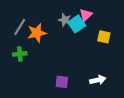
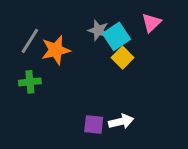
pink triangle: (86, 15) -> (151, 23), moved
yellow square: (104, 37) -> (123, 58), moved, turned 32
white arrow: (98, 80) -> (121, 121), moved

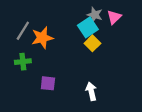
gray star: (98, 30) -> (95, 15), moved
white arrow: (121, 121) -> (91, 91), turned -90
purple square: (94, 124) -> (48, 83), moved

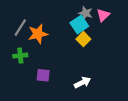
white arrow: (91, 91) -> (82, 83), turned 77

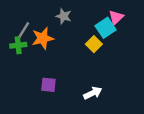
gray star: (86, 13) -> (64, 16), moved
cyan square: (79, 25) -> (106, 28), moved
green cross: (20, 56) -> (18, 45), moved

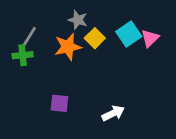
pink triangle: (116, 17) -> (150, 38), moved
orange star: (43, 38) -> (68, 47), moved
yellow square: (94, 44) -> (95, 38), moved

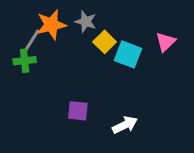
cyan square: (129, 34) -> (128, 54), moved, turned -35
orange star: (68, 47) -> (51, 25), moved
purple square: (59, 103) -> (78, 111), moved

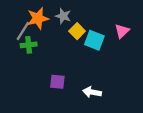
green cross: (25, 61) -> (29, 45), moved
white arrow: (125, 125) -> (92, 92), turned -144

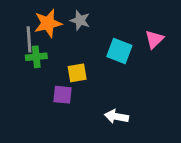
gray line: (23, 31) -> (29, 39), turned -36
yellow square: (77, 31) -> (77, 73), moved, turned 35
purple square: (57, 82) -> (63, 95), moved

